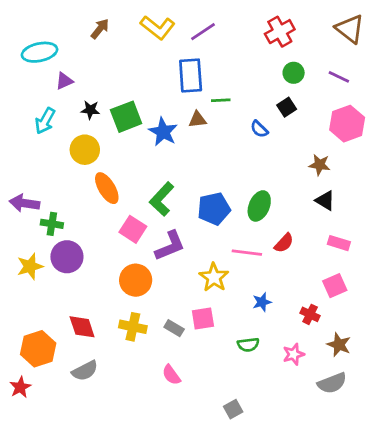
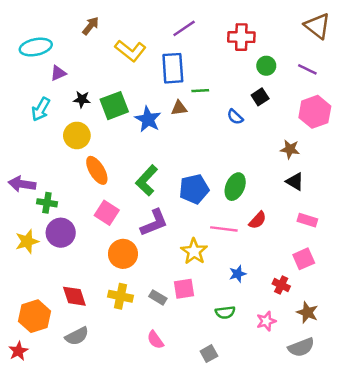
yellow L-shape: (158, 27) -> (130, 51), moved
red cross: (280, 32) -> (241, 37), moved, turned 30
pink square: (133, 229) -> (107, 213), moved
gray square: (233, 409) -> (209, 354), moved

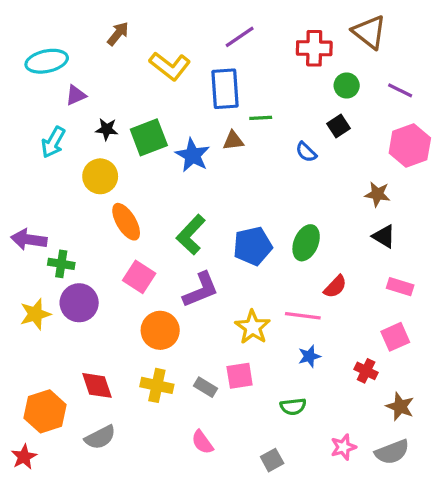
brown triangle: (317, 26) -> (369, 32), moved
pink line: (224, 229) -> (303, 316), moved
pink star: (266, 321) -> (343, 447), moved

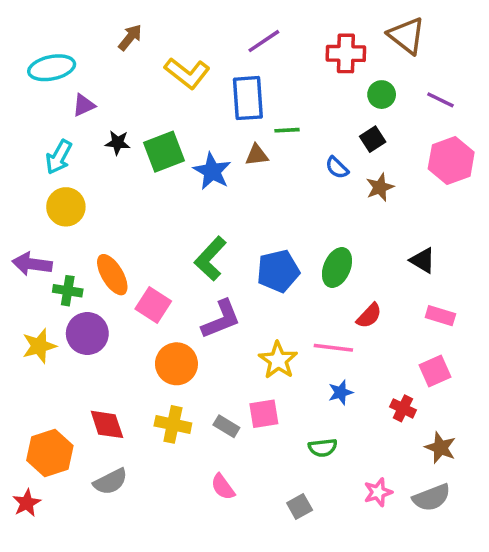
yellow circle: (100, 176) -> (66, 207), moved
brown star: (377, 194) -> (380, 187), moved, turned -30
orange ellipse: (126, 222) -> (112, 275), moved

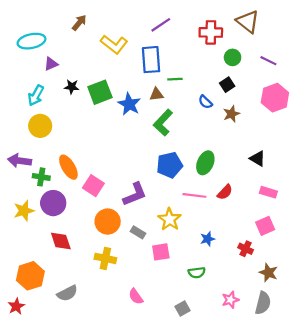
green L-shape: (210, 259) -> (163, 123), moved
pink line: (333, 348) -> (194, 195), moved
red diamond: (107, 424) -> (61, 241), moved
gray rectangle: (226, 426) -> (138, 232), moved
gray semicircle: (432, 498) -> (263, 303), turned -55

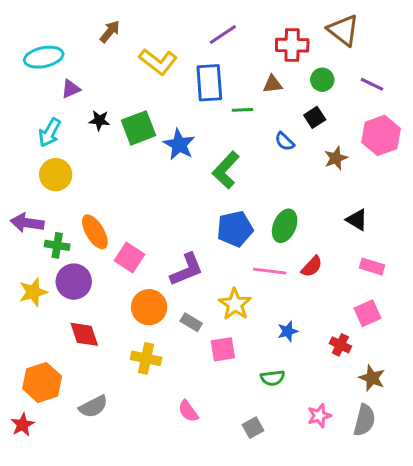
brown triangle: (156, 94) -> (273, 84), moved
brown star: (231, 114) -> (336, 158), moved

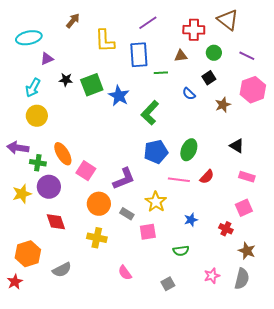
yellow L-shape: (158, 62) -> (105, 41), turned 50

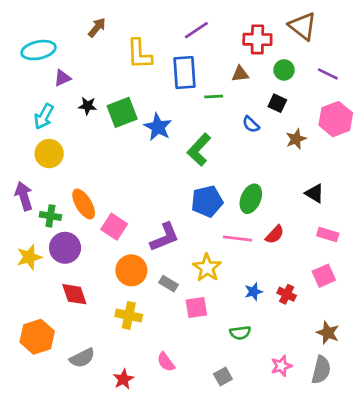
black square: (209, 78) -> (277, 103), turned -32
purple arrow: (18, 148) -> (24, 196), turned 65
red cross: (226, 229) -> (287, 294), moved
red star: (15, 282) -> (123, 379), moved

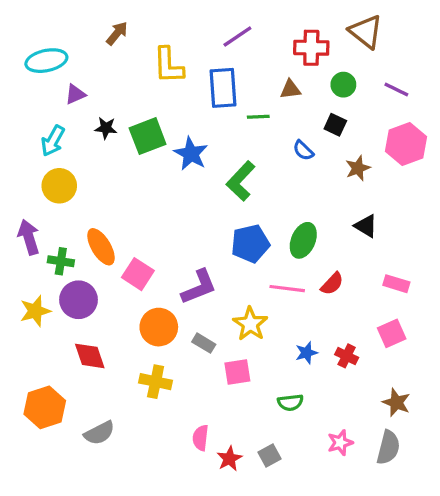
black triangle: (315, 193) -> (366, 226), moved
pink semicircle: (166, 362) -> (201, 438), turned 42
red star: (123, 379) -> (229, 459), moved

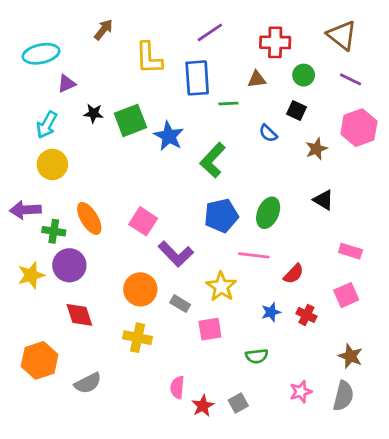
brown triangle: (366, 32) -> (342, 35), moved
purple arrow: (29, 237) -> (25, 210), turned -76
pink square: (138, 274) -> (143, 221), moved
red semicircle: (332, 284) -> (294, 274), moved
purple L-shape: (199, 287) -> (176, 254), turned 68

